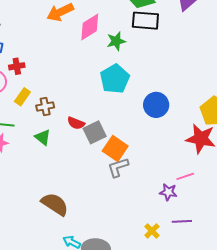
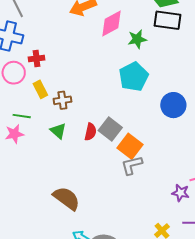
yellow rectangle: (22, 97) -> (40, 89), turned -66
red semicircle: (76, 123) -> (90, 132), moved, turned -102
gray square: (95, 132) -> (110, 129), turned -30

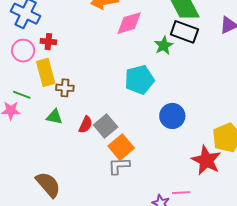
green star: (137, 39) -> (164, 45), moved, turned -30
yellow rectangle: (40, 89) -> (46, 72), size x1.5
green triangle: (58, 131) -> (54, 117), turned -42

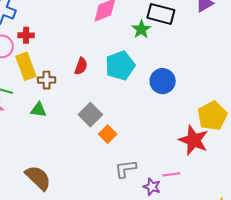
blue circle: (172, 116) -> (163, 81), moved
red semicircle: (86, 125) -> (81, 66), moved
orange square: (121, 147) -> (108, 134), size x0.7
gray L-shape: (119, 166) -> (125, 169), moved

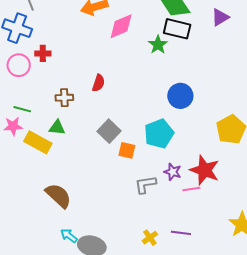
yellow rectangle: (26, 66) -> (38, 142), moved, turned -40
cyan pentagon: (120, 66) -> (159, 134), moved
orange square: (108, 134) -> (127, 150), turned -30
red star: (193, 140) -> (205, 170), moved
purple star: (152, 187) -> (173, 172), moved

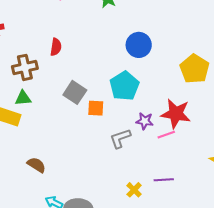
brown cross: (64, 98) -> (25, 67), size x1.4
brown semicircle: (58, 196) -> (36, 165), size x0.7

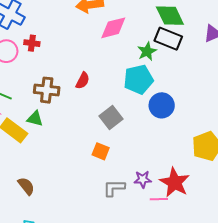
cyan pentagon: (124, 86) -> (138, 79), moved
gray square: (75, 92) -> (111, 118), moved
purple star: (145, 121) -> (143, 179), turned -30

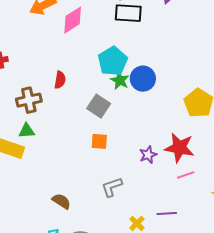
green star: (147, 51) -> (120, 80), moved
brown semicircle: (26, 186) -> (61, 201), moved
gray L-shape: (114, 188) -> (112, 187), moved
pink line: (159, 199) -> (186, 175), moved

